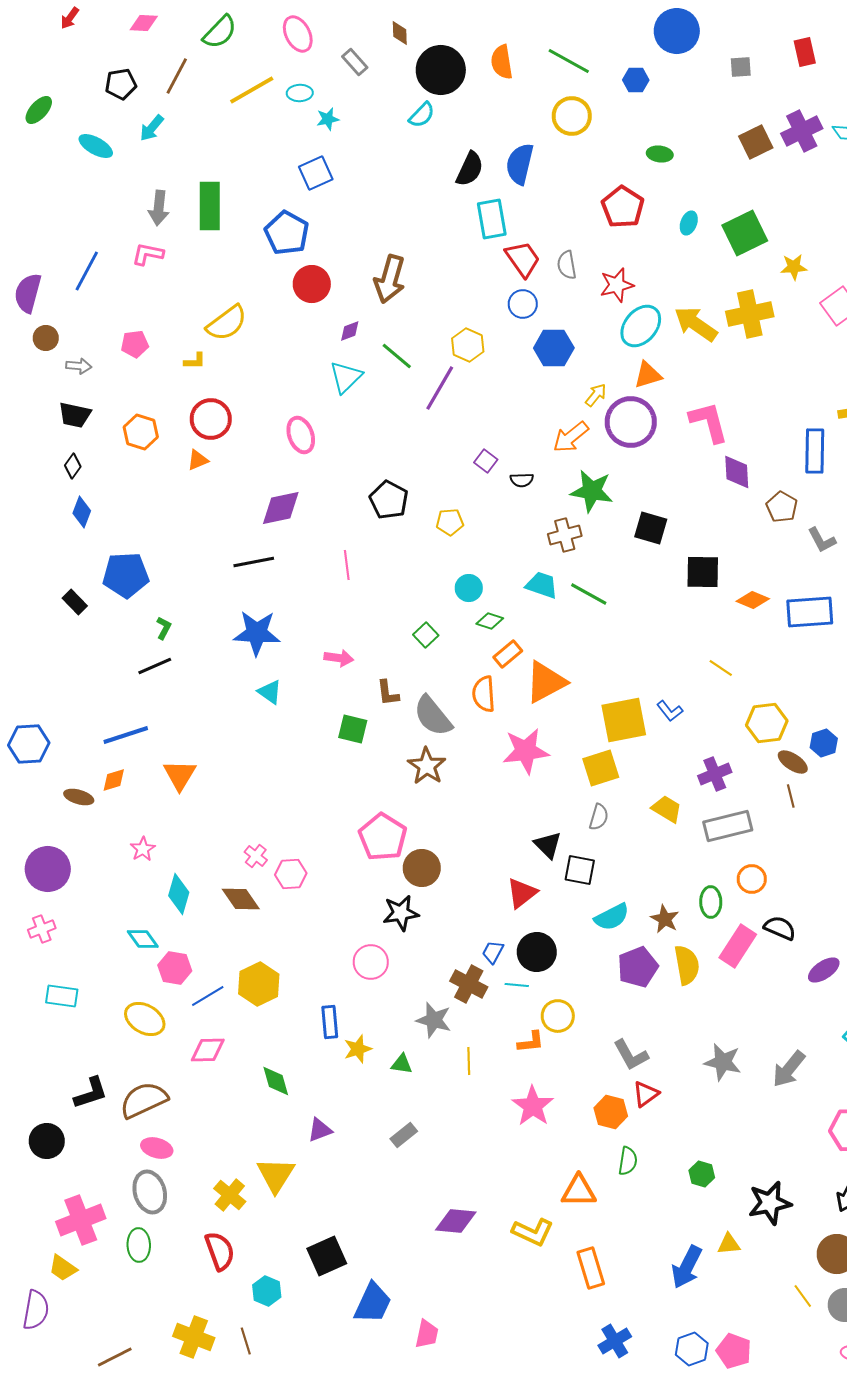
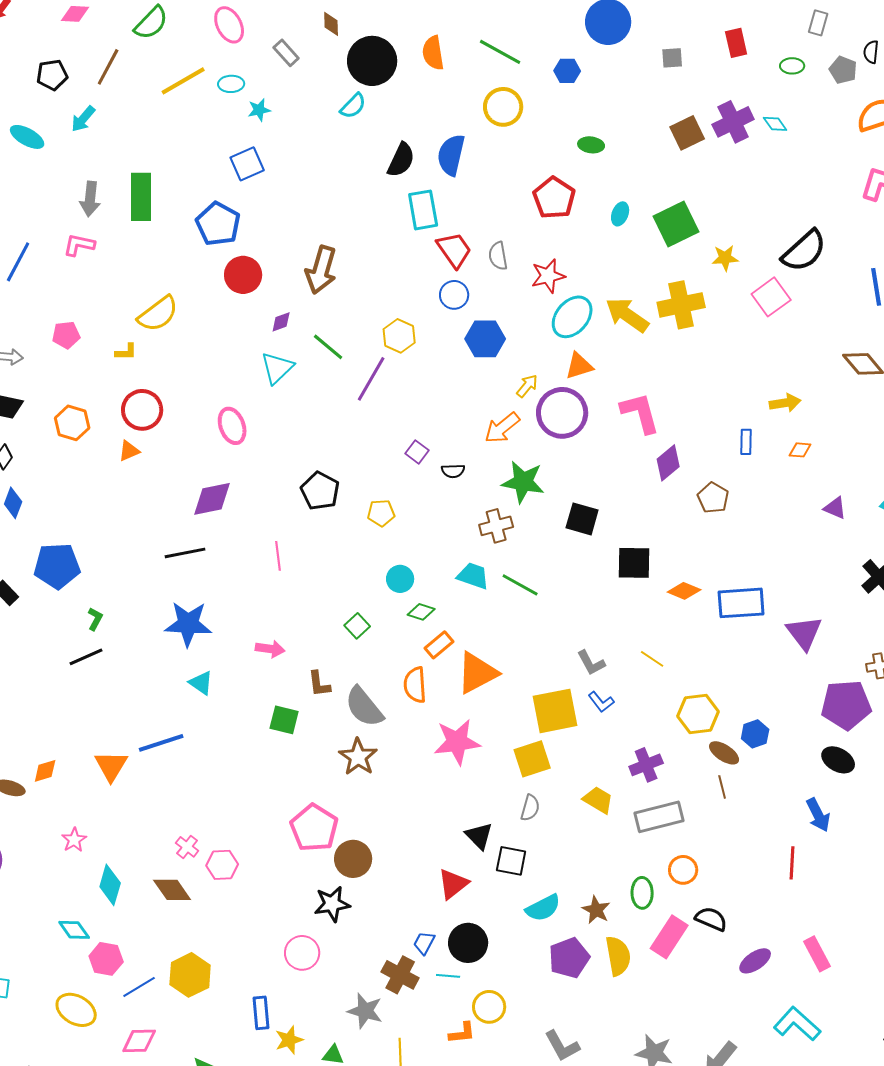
blue rectangle: (815, 451) -> (746, 442), size x0.6
purple diamond: (737, 472) -> (668, 463), turned 54
gray L-shape: (822, 540) -> (591, 663), moved
blue line: (126, 735) -> (161, 743), moved

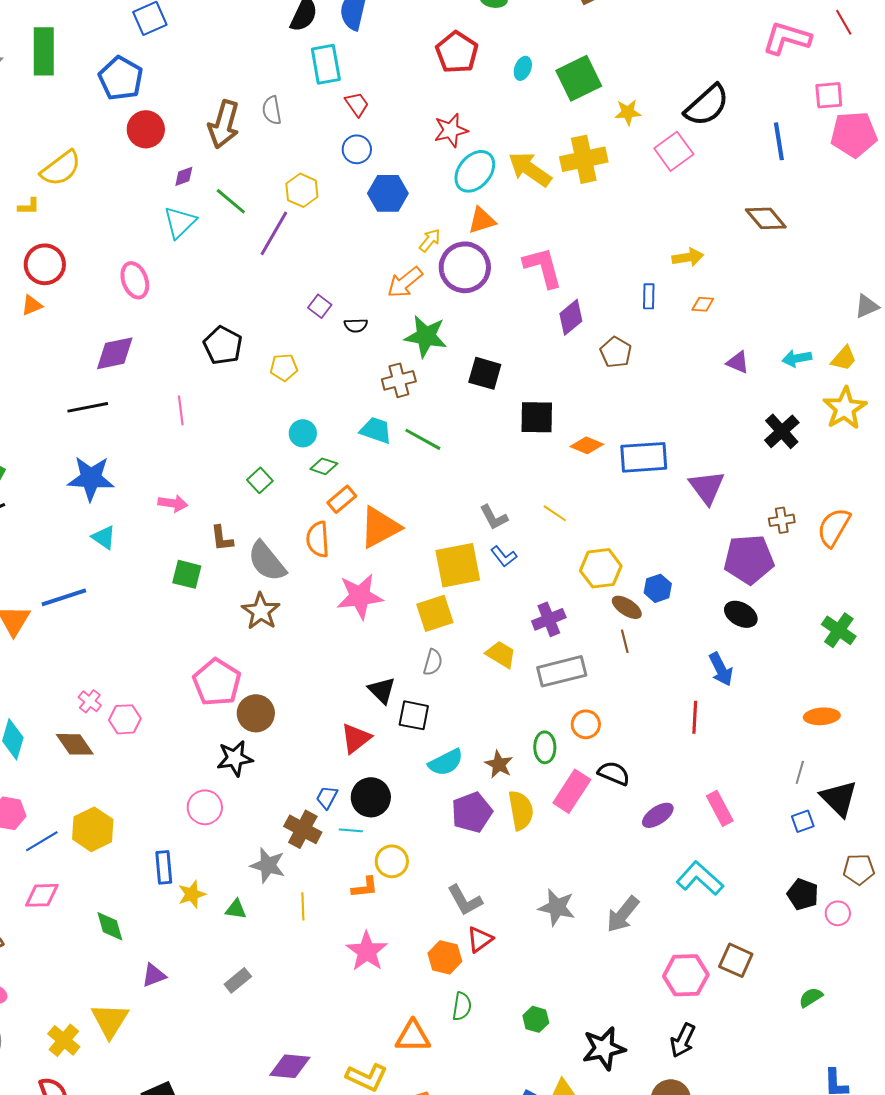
red trapezoid: (454, 250) -> (357, 104), size x0.7
gray semicircle: (498, 256) -> (272, 110), moved

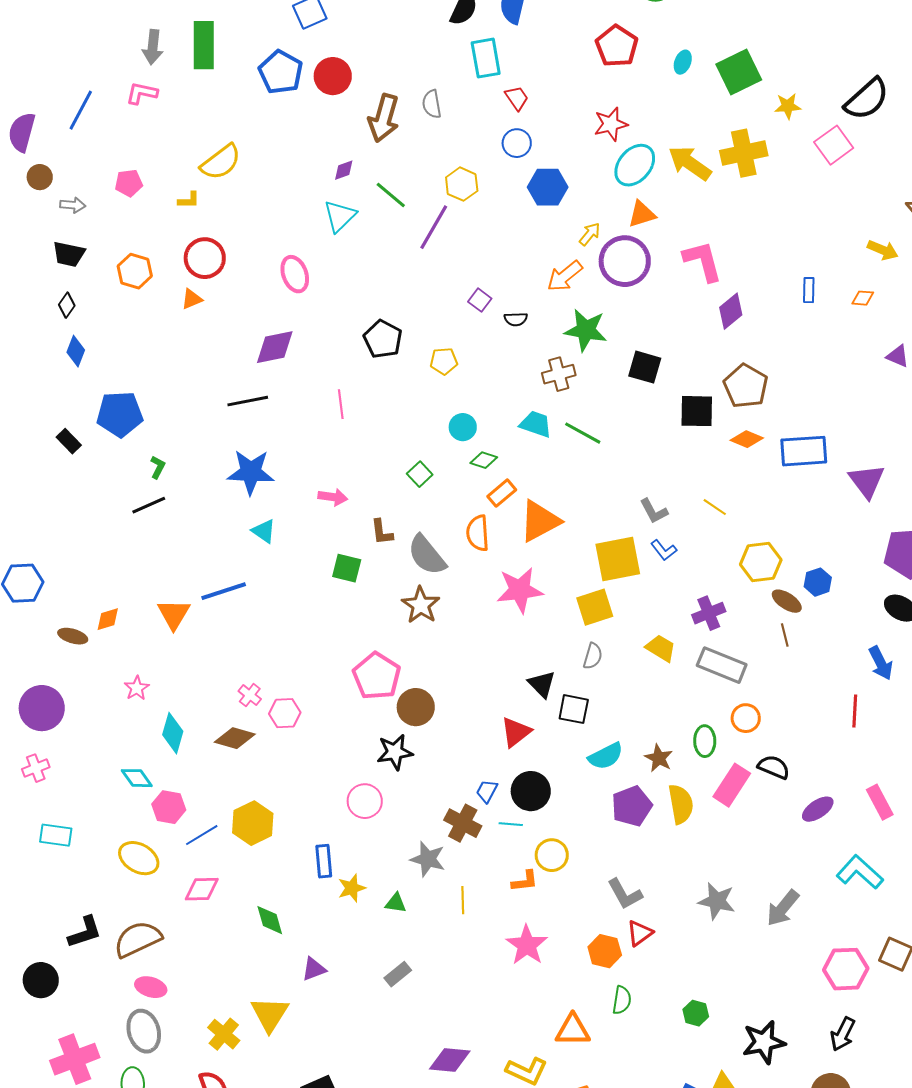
red circle: (146, 129) -> (333, 76), moved
yellow arrow: (688, 257) -> (883, 250), moved, turned 32
brown pentagon: (616, 352) -> (746, 386), moved, size x1.4
gray rectangle: (562, 671) -> (722, 665), turned 36
brown diamond: (75, 744) -> (235, 738), turned -39

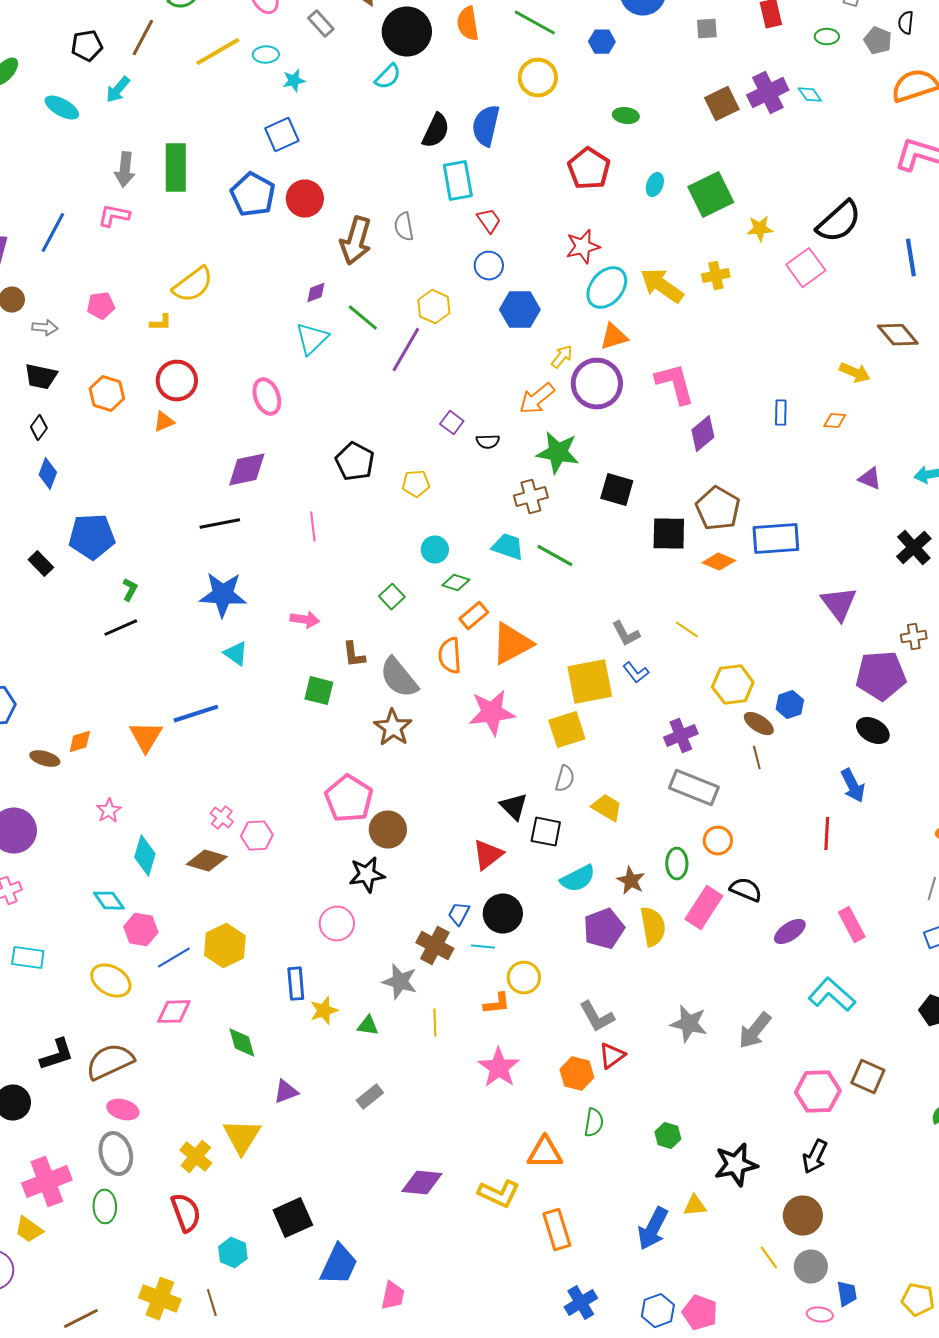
yellow cross: (744, 153) -> (716, 276), size x0.6
blue rectangle: (804, 451) -> (776, 539), moved
yellow trapezoid: (661, 648) -> (607, 808), moved

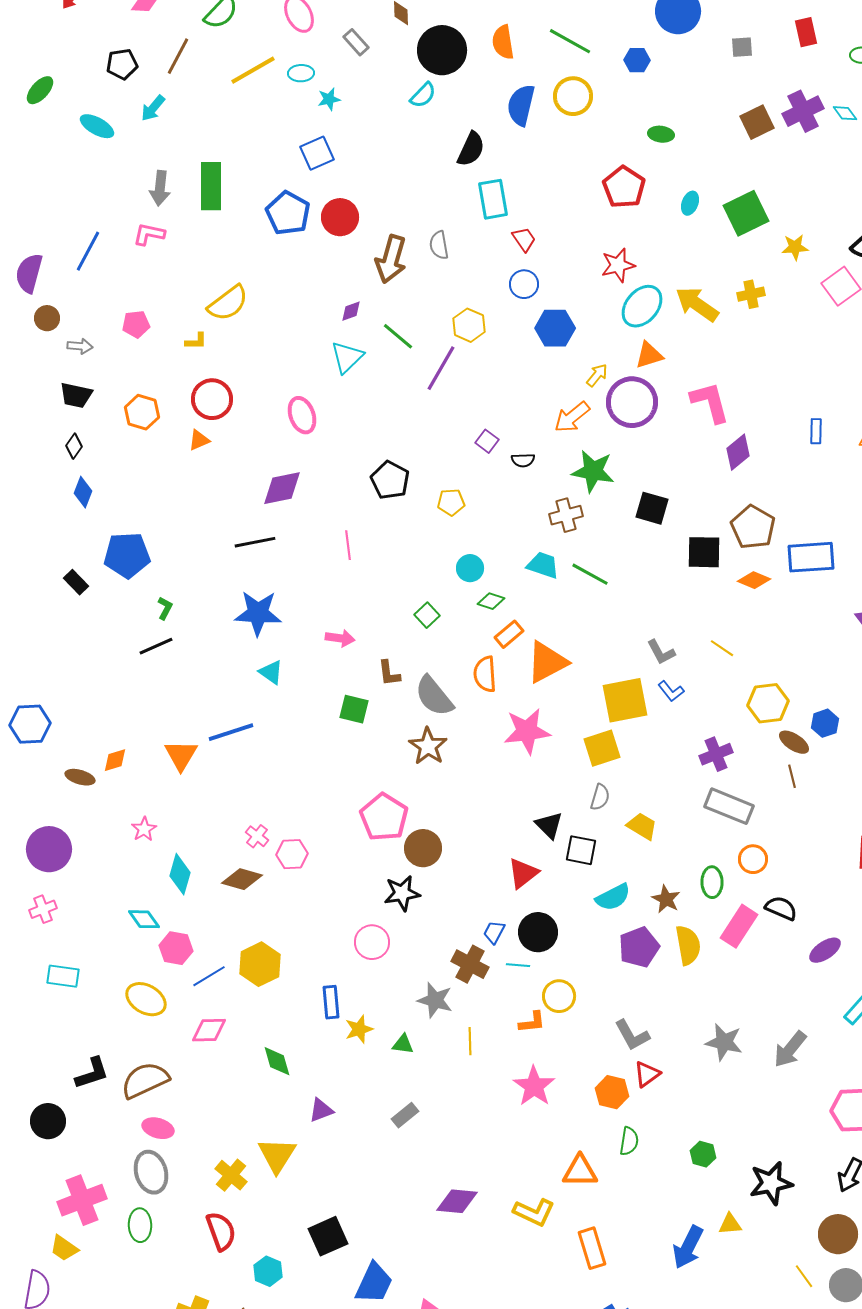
blue semicircle: (486, 126) -> (521, 105), moved

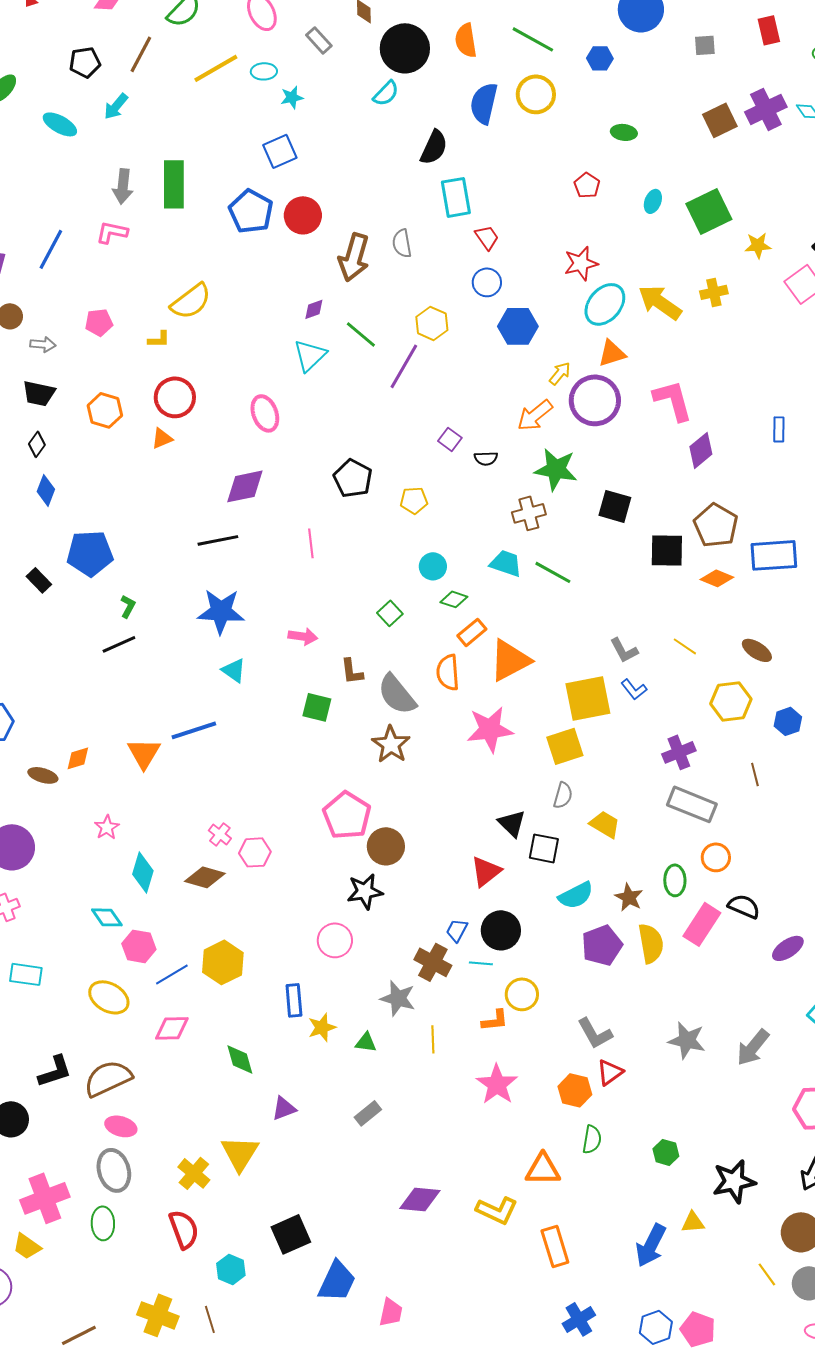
red pentagon: (624, 187) -> (587, 185), size x0.6
brown ellipse: (794, 742) -> (757, 650), moved

